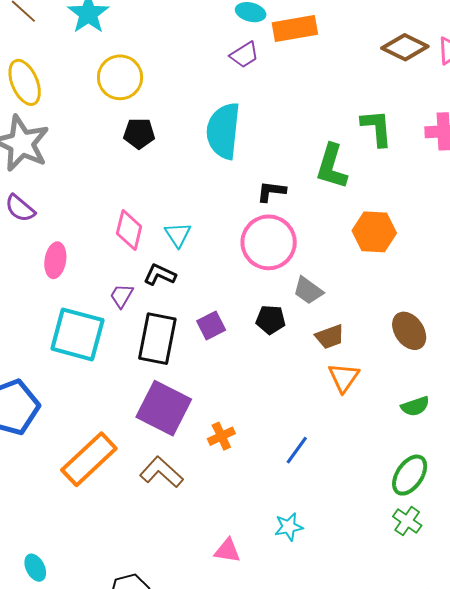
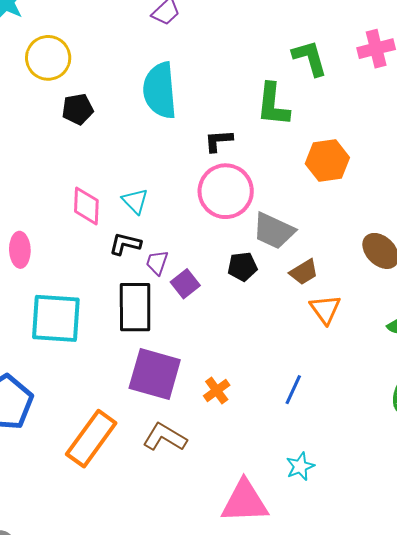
gray trapezoid: (308, 291) -> (274, 231), size x1.4
purple trapezoid: (122, 296) -> (157, 263), moved
pink triangle: (227, 551) -> (245, 502), size x1.8

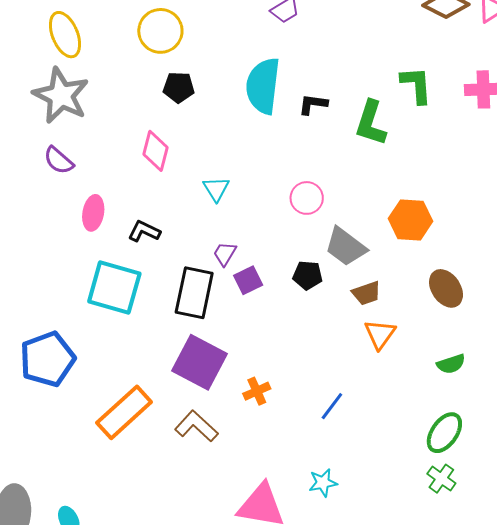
black L-shape: (218, 141) -> (313, 104), moved
orange hexagon: (327, 161) -> (410, 220), moved
pink circle: (226, 191) -> (307, 198), size x0.6
pink diamond: (86, 206) -> (155, 151), moved
black L-shape: (125, 244) -> (144, 231), moved

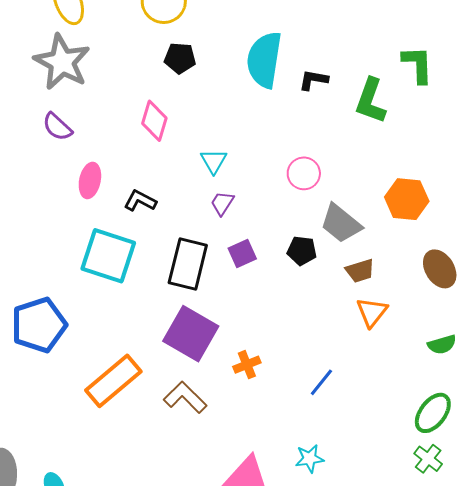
purple trapezoid: (225, 254) -> (222, 203), moved

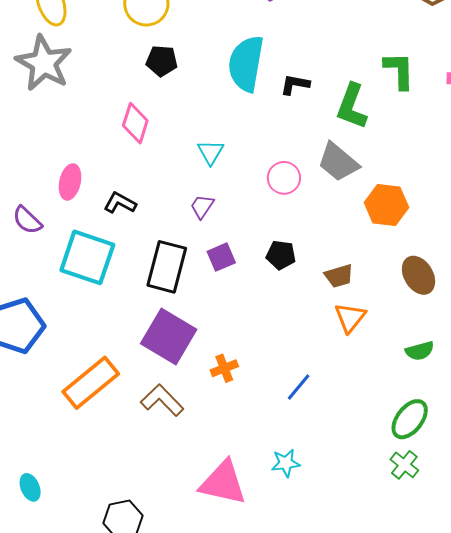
purple semicircle: (57, 127) -> (27, 220), moved
cyan triangle: (214, 161) -> (210, 152), moved
gray trapezoid: (341, 223) -> (338, 162), moved

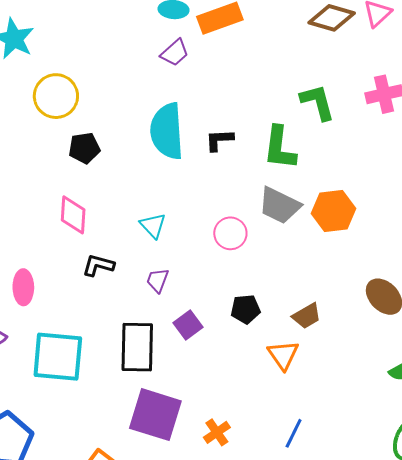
black L-shape: (120, 203) -> (98, 265), moved
orange hexagon: (386, 205) -> (334, 211), moved
orange triangle: (350, 318) -> (283, 355), moved

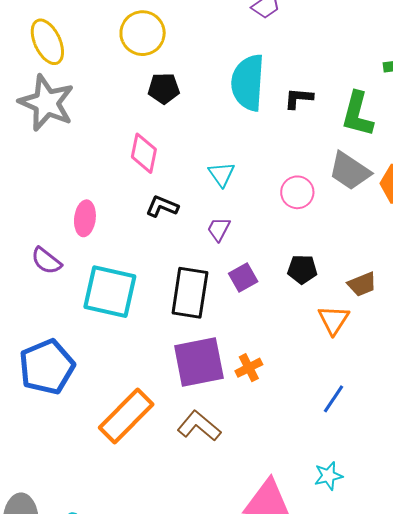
purple square: (155, 415) -> (199, 362), turned -36
orange cross: (217, 432) -> (249, 368), moved

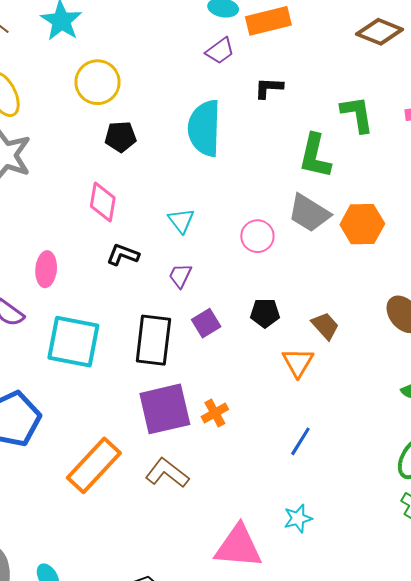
black L-shape: (299, 98) -> (269, 88), moved
brown trapezoid: (362, 284) -> (325, 326), turned -108

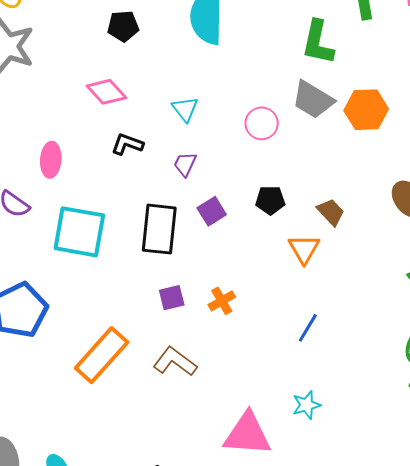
pink diamond: (103, 202) -> (106, 92), turned -51
purple square: (165, 409) -> (172, 298), size x0.5

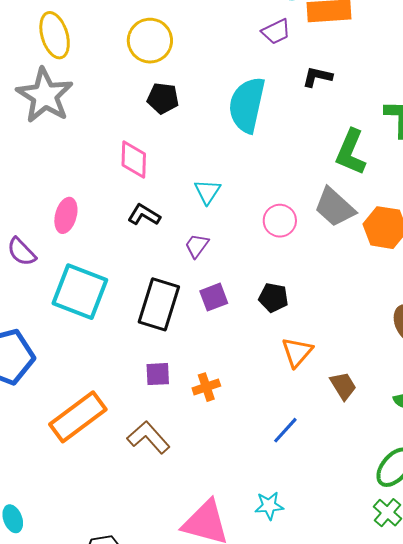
pink diamond: (106, 92) -> (134, 159), turned 33
brown trapezoid: (331, 212) -> (343, 386), moved

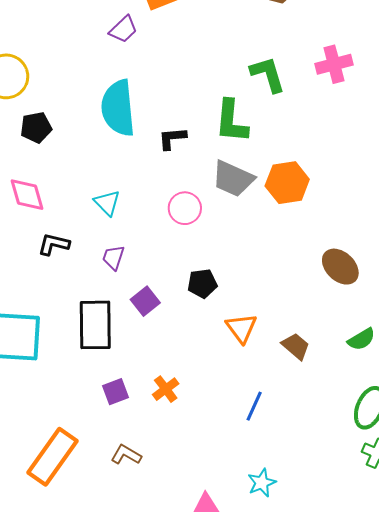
black L-shape: (317, 77) -> (172, 138), moved
brown L-shape: (148, 437) -> (126, 455), size x0.7

